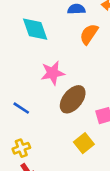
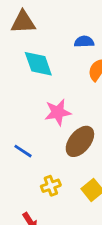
yellow cross: (21, 148) -> (51, 186), moved

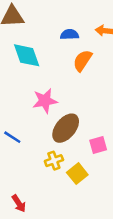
yellow cross: (51, 186) -> (54, 161), moved

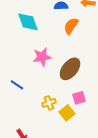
brown ellipse: (66, 128) -> (70, 69), moved
pink square: (98, 145) -> (79, 98), moved

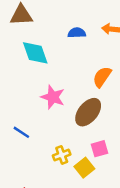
orange semicircle: (71, 26) -> (102, 77), moved
pink star: (42, 57) -> (53, 97), turned 30

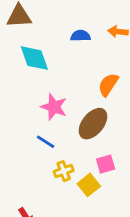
blue line: (21, 132) -> (46, 142), moved

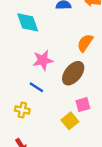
pink star: (54, 107) -> (43, 60), turned -30
yellow cross: (64, 171) -> (22, 110), moved, turned 32

